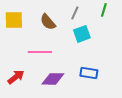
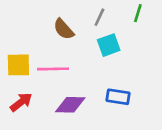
yellow square: (14, 20) -> (18, 65), moved

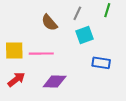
blue rectangle: (118, 97) -> (101, 63), moved

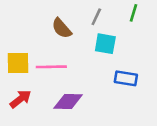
cyan square: (85, 35) -> (105, 44), turned 30

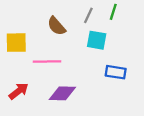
green line: (134, 13) -> (113, 12), moved
yellow square: (18, 63) -> (16, 43), moved

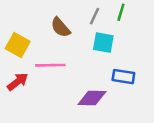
yellow square: (16, 43) -> (18, 45), turned 30
red arrow: (19, 91) -> (18, 82), moved
purple diamond: (62, 93) -> (92, 98), moved

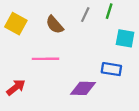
cyan square: (103, 43) -> (125, 38), moved
yellow square: (18, 45) -> (16, 24), moved
red arrow: (18, 82) -> (16, 87), moved

